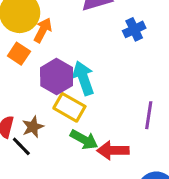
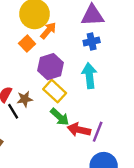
blue cross: (134, 29) -> (92, 42), moved
cyan arrow: (83, 78) -> (89, 76), moved
purple line: (149, 115) -> (98, 132), moved

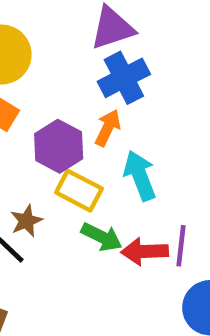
orange arrow: (48, 31) -> (108, 128), moved
blue cross: (92, 42) -> (124, 78), size x1.5
cyan arrow: (89, 76) -> (140, 176), moved

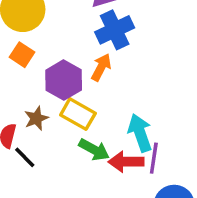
cyan arrow: (140, 176) -> (140, 133), moved
brown star: (26, 221) -> (36, 118), moved

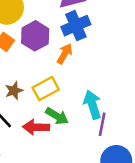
purple hexagon: (64, 80) -> (35, 36), moved
yellow rectangle: (78, 114) -> (46, 89), turned -60
red arrow: (126, 162) -> (36, 127), moved

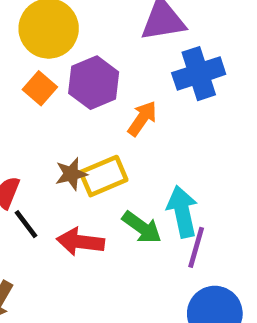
blue cross: (76, 26) -> (199, 74), moved
brown star: (14, 91) -> (71, 174), moved
green arrow: (57, 116) -> (142, 227), moved

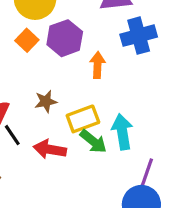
orange arrow: (142, 118) -> (98, 65), turned -35
yellow rectangle: (104, 176) -> (83, 119), moved
purple line: (196, 247) -> (147, 172), moved

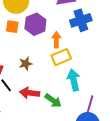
orange square: (27, 40) -> (12, 27), turned -32
yellow rectangle: (83, 119) -> (61, 57), moved
green arrow: (93, 141) -> (53, 101), moved

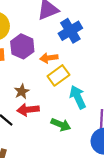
orange arrow: (56, 40) -> (49, 58), turned -84
red arrow: (30, 93) -> (28, 110), moved

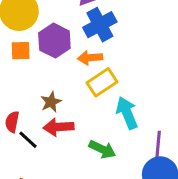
blue cross: (70, 31) -> (100, 25), moved

